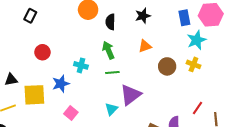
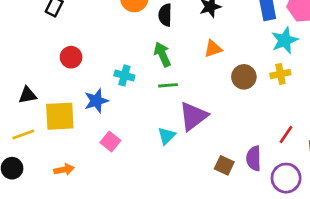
yellow cross: (193, 64) -> (280, 74), turned -32

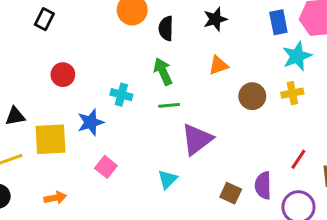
cyan triangle: (167, 136) -> (168, 179), moved

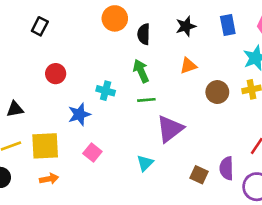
blue rectangle: (278, 22) -> (228, 25), moved
yellow square: (51, 139) -> (45, 146), moved

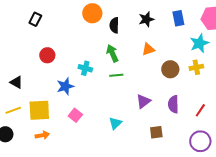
black triangle: (15, 109) -> (16, 82), turned 40
purple triangle: (170, 129) -> (143, 101), moved, size x0.7
purple semicircle: (227, 168) -> (173, 104), moved
brown square: (199, 175) -> (156, 132), turned -32

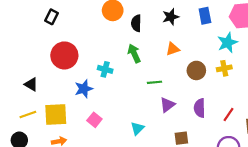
red circle: (47, 55) -> (64, 55), size x1.6
green line: (116, 75) -> (155, 82), moved

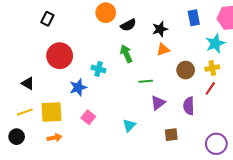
black star: (171, 17) -> (160, 29), moved
black semicircle: (136, 23) -> (128, 25), turned -119
red line: (229, 114) -> (210, 88), moved

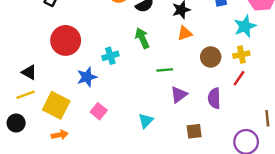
cyan cross: (99, 69) -> (110, 56), turned -32
yellow line: (25, 112) -> (26, 95), moved
yellow square: (51, 112) -> (56, 105), turned 30
black circle: (17, 137) -> (16, 123), moved

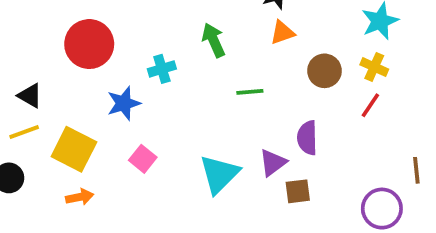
yellow cross: (241, 55) -> (374, 67), turned 35
purple triangle: (179, 95) -> (273, 163), moved
purple semicircle: (214, 98) -> (307, 138), moved
cyan triangle: (146, 121) -> (219, 174), size x1.6

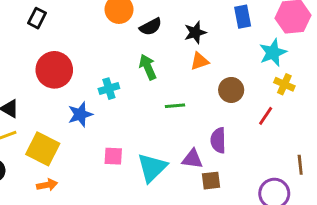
yellow cross: (374, 67) -> (284, 84), moved
pink square: (143, 159) -> (113, 156), moved, turned -36
purple triangle: (273, 163) -> (192, 159), turned 45

